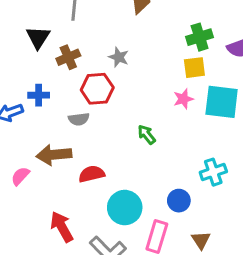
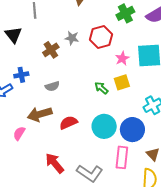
brown cross: (68, 57) -> (51, 50), moved
yellow square: (194, 68) -> (122, 82), moved
red hexagon: (97, 89) -> (101, 37), moved
blue circle: (179, 201) -> (132, 130), size x1.5
cyan circle: (125, 208) -> (104, 126), moved

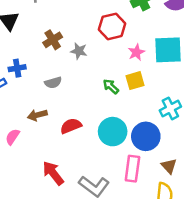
gray star: (72, 38) -> (79, 51), moved
brown arrow: (40, 114) -> (37, 115), size x0.7

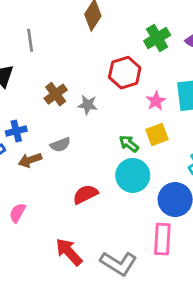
brown arrow: (37, 115) -> (30, 160), moved
cyan circle: (113, 132) -> (133, 175), moved

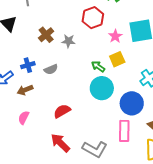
blue cross: (16, 131) -> (28, 65), moved
brown arrow: (30, 160) -> (25, 90), moved
red semicircle: (85, 194) -> (62, 111), moved

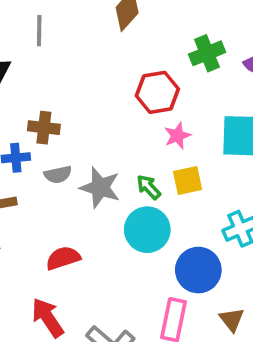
brown cross: (46, 35) -> (44, 128), moved, turned 35
pink star: (115, 36) -> (177, 136), moved
gray star: (68, 41) -> (100, 187), moved, size x1.5

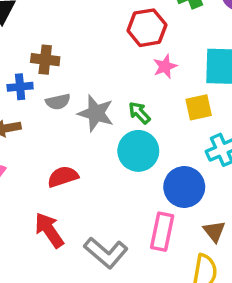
yellow square: (188, 181) -> (199, 107), moved

